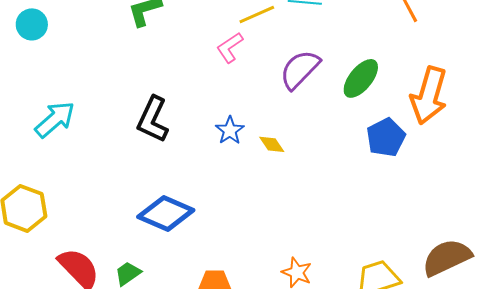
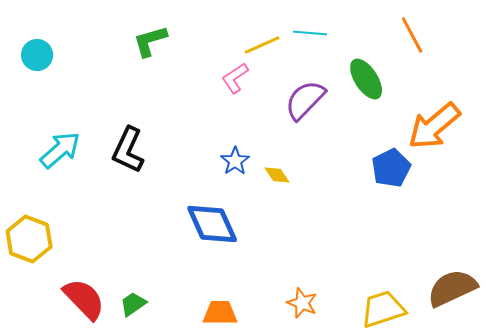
green ellipse: (361, 78) -> (366, 79), moved, turned -72
orange arrow: (429, 95) -> (434, 126), turned 34
black L-shape: (153, 119) -> (128, 150), moved
blue diamond: (166, 213) -> (212, 224), moved, turned 42

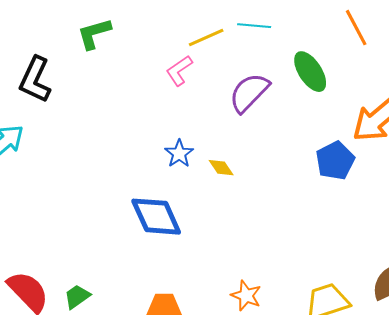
black L-shape: (128, 150) -> (35, 80), moved

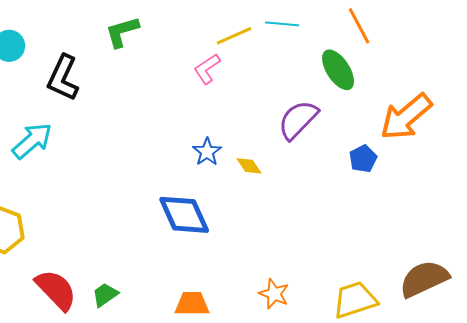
orange line: (356, 28) -> (359, 26), moved
purple semicircle: (249, 93) -> (298, 120), moved
blue pentagon: (335, 161) -> (363, 159), size x0.7

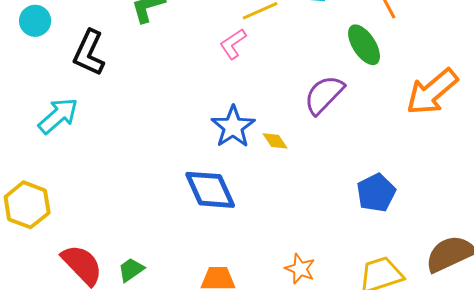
blue star: (207, 152) -> (233, 127), size x1.5
blue pentagon: (363, 159) -> (376, 193), moved, size x1.4

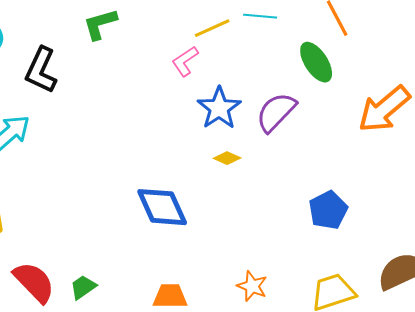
blue star: (233, 127) -> (219, 108), moved
yellow diamond: (275, 141) -> (227, 158), turned -32

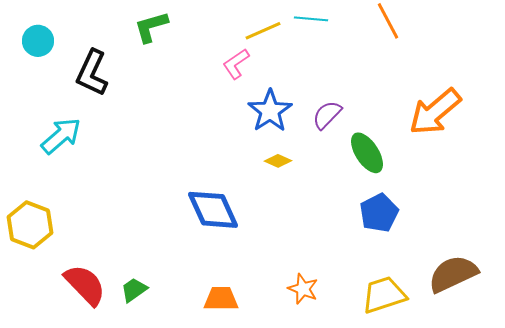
green ellipse: (316, 62) -> (367, 153), moved
purple semicircle: (276, 112) -> (327, 115), size x0.7

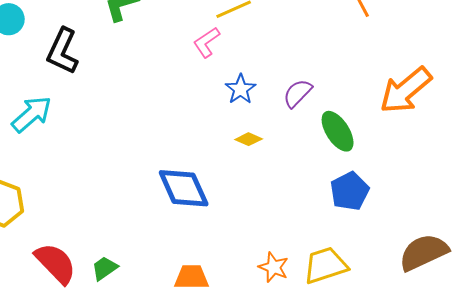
blue star: (270, 111) -> (241, 89), size x0.7
yellow trapezoid: (384, 295) -> (326, 265), moved

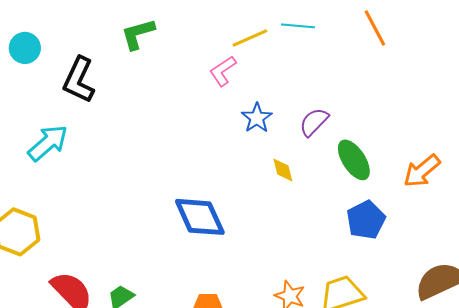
orange arrow: (406, 90) -> (422, 171), moved, size x0.7
yellow diamond: (249, 139) -> (283, 170), moved, turned 52

